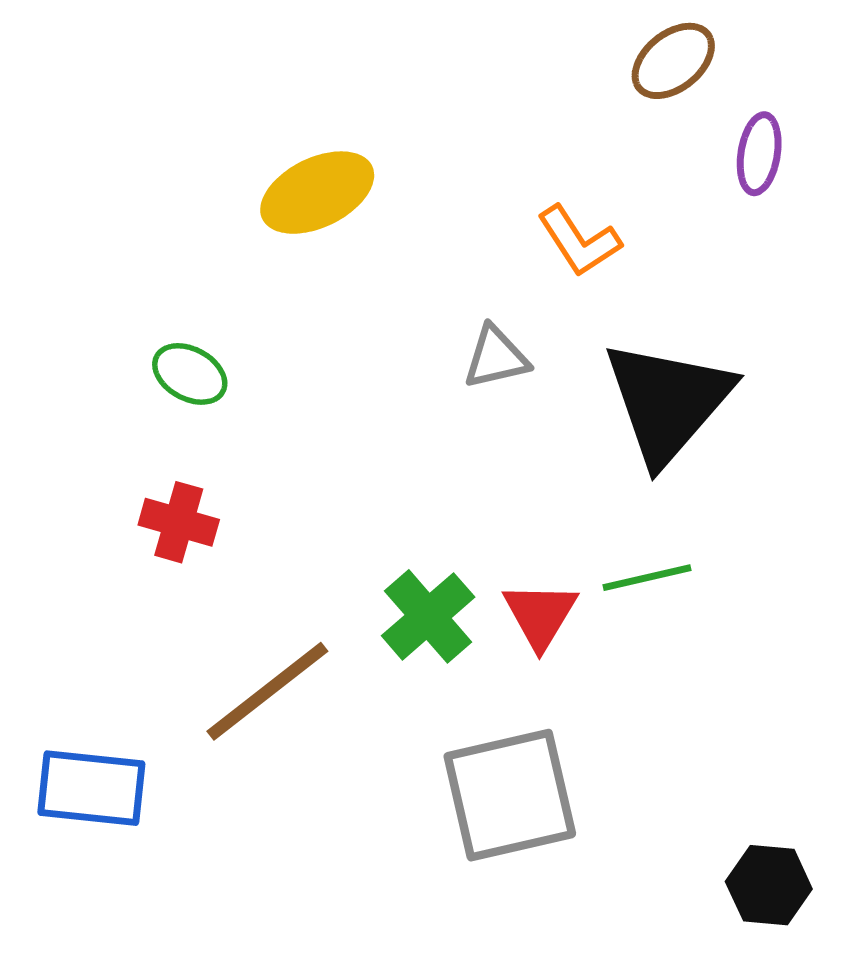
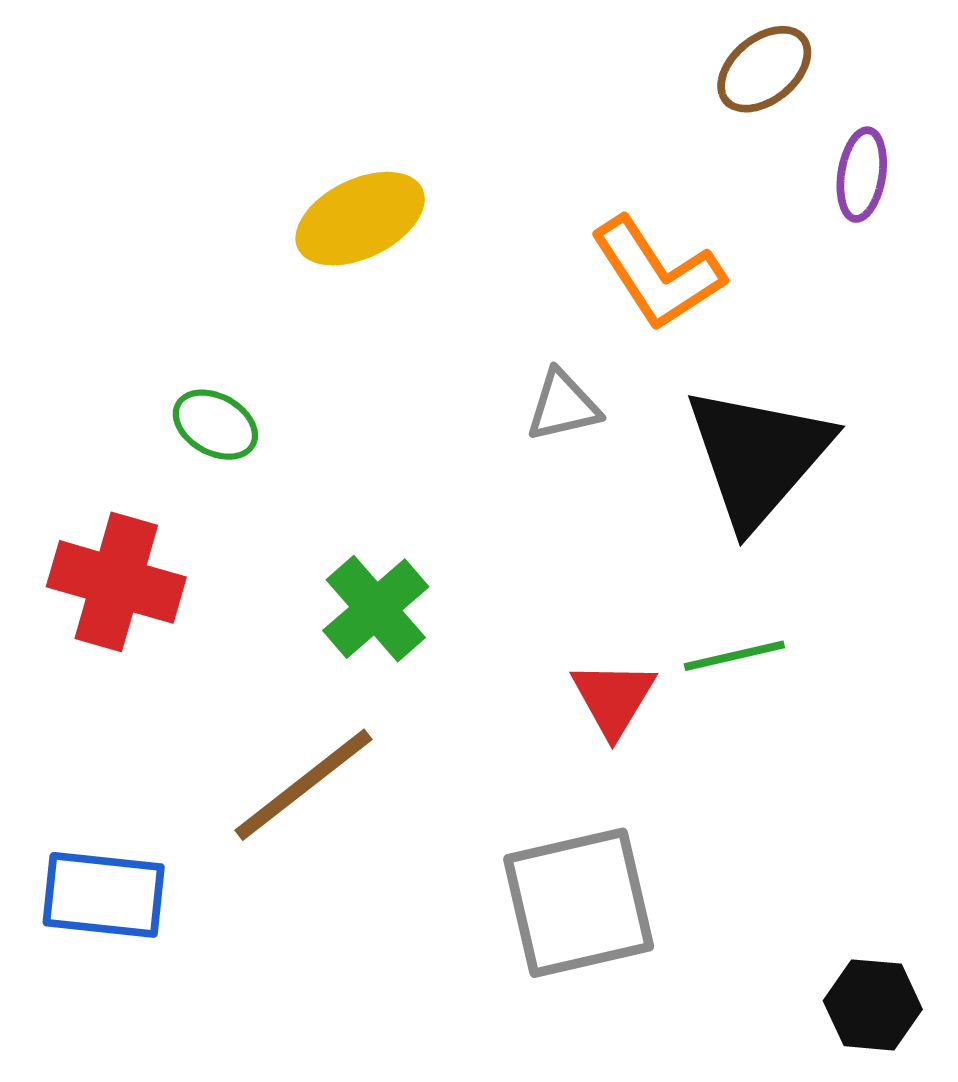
orange L-shape: (579, 241) -> (657, 274), size x1.4
red cross: (179, 522) -> (116, 582), moved, size x1.5
green cross: (428, 616) -> (376, 609), moved

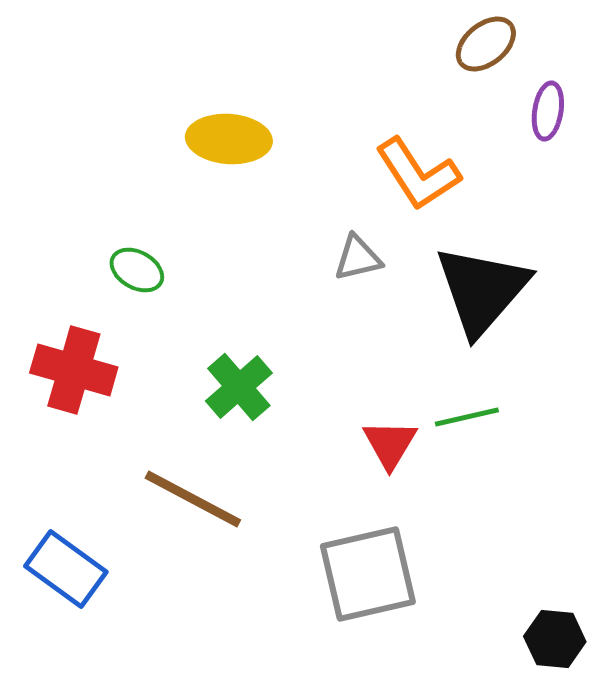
yellow ellipse: (360, 219) -> (229, 139), turned 30
brown line: (303, 785) -> (193, 499), turned 66
blue rectangle: (104, 895) -> (66, 569), turned 30

